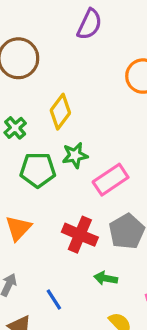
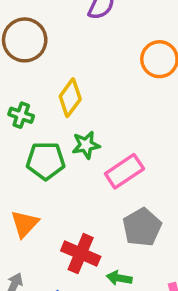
green cross: (15, 128) -> (21, 115), turned -30
red cross: (80, 235) -> (81, 254), moved

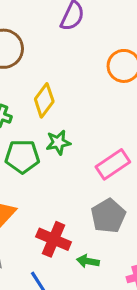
pink rectangle: (124, 171) -> (113, 164), moved

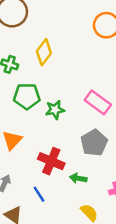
green star: (58, 142) -> (55, 110), moved
pink rectangle: (113, 164) -> (98, 102), turned 70

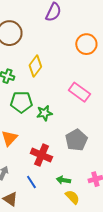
pink rectangle: (98, 102) -> (79, 92), moved
green arrow: (78, 178) -> (63, 180), moved

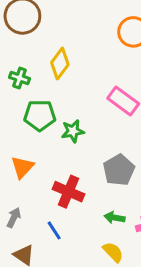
green arrow: (63, 180) -> (115, 218), moved

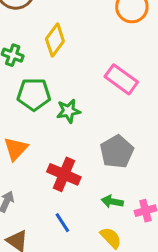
blue line: (54, 230) -> (62, 223), moved

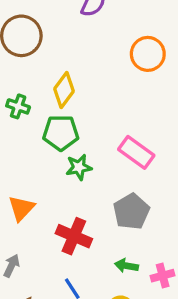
pink rectangle: (121, 79) -> (136, 152), moved
green pentagon: (34, 94) -> (61, 133), moved

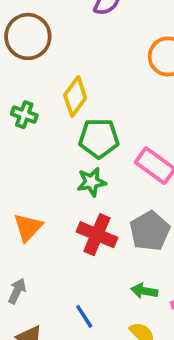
green pentagon: (61, 133) -> (99, 138), moved
red cross: (74, 236) -> (97, 235), moved

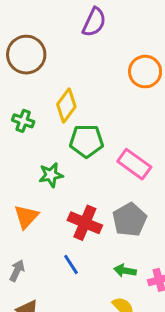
green star: (92, 182) -> (51, 175), moved
blue line: (84, 316) -> (71, 264), moved

